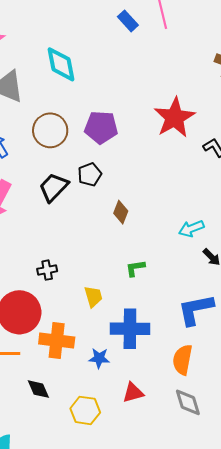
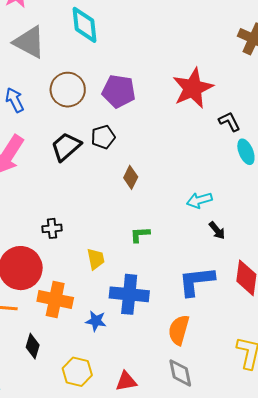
black diamond: (38, 389) -> (33, 346), turned 35
red triangle: (133, 393) -> (126, 381), moved

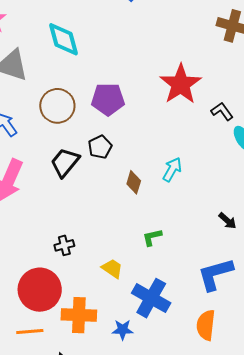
cyan arrow: (199, 200) -> (172, 169), moved, turned 145
yellow trapezoid: (96, 259) -> (112, 268), turned -35
blue cross: (129, 294) -> (151, 298), turned 33

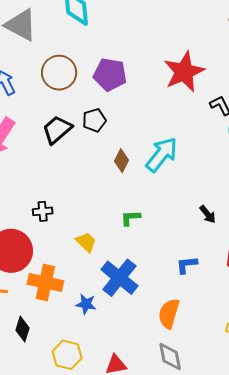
cyan arrow: (172, 169) -> (162, 154), size x1.5
blue L-shape: (215, 274) -> (187, 265), size x0.6

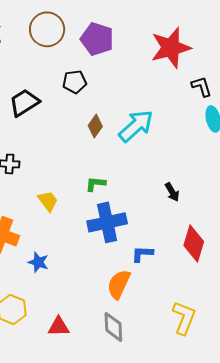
black trapezoid: (57, 130) -> (24, 103), moved
blue L-shape: (187, 265) -> (142, 254), moved
blue cross: (119, 278) -> (107, 222), moved, turned 30

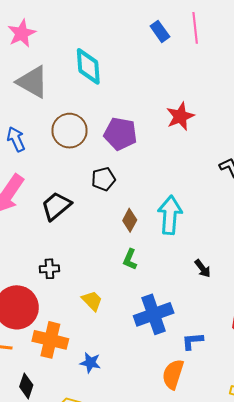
red star: (171, 48) -> (180, 116), moved, size x0.7
cyan arrow: (136, 126) -> (170, 215), turned -36
green L-shape: (95, 184) -> (130, 259), moved, turned -65
black arrow: (172, 192) -> (203, 268), moved

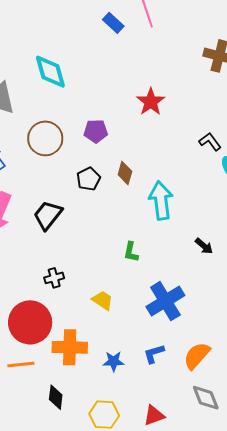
purple pentagon: (120, 134) -> (96, 131), size x0.7
brown diamond: (130, 220) -> (125, 173), moved
blue L-shape: (192, 341) -> (154, 354), moved
orange semicircle: (173, 374) -> (197, 356), turned 36

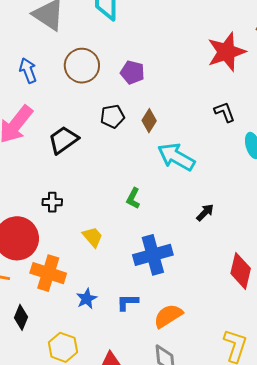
red star: (151, 102) -> (226, 52), moved, size x1.4
black L-shape: (210, 142) -> (225, 112), moved
cyan arrow: (161, 200) -> (176, 157), turned -69
black arrow: (204, 246) -> (205, 212), turned -102
blue star: (114, 361) -> (87, 299), turned 30

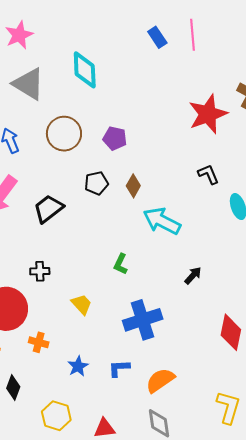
orange cross: (48, 273) -> (39, 342), size x0.6

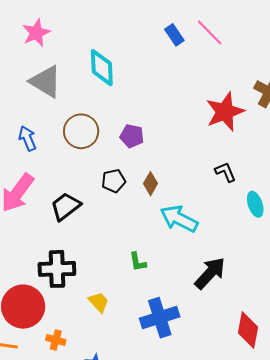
pink line: (193, 35) -> (210, 32), turned -40
green L-shape: (121, 264) -> (138, 262), turned -35
black cross: (40, 271) -> (57, 269), size x1.8
black arrow: (193, 275) -> (210, 273), size x1.8

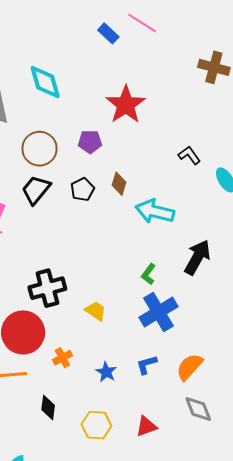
red star: (225, 112) -> (126, 105), moved
black trapezoid: (66, 206) -> (36, 190), moved
green L-shape: (138, 262) -> (148, 274), moved, turned 60
orange cross: (56, 340) -> (62, 358), turned -30

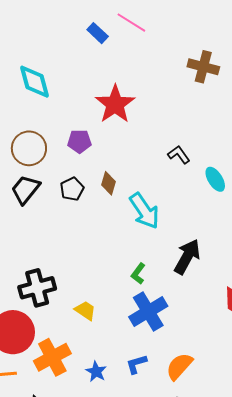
cyan arrow: (155, 211) -> (144, 211), turned -138
orange cross: (62, 358) -> (52, 357), size x1.8

